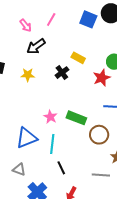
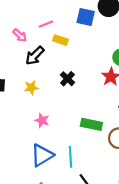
pink line: (51, 19) -> (46, 24), turned 48
yellow rectangle: (78, 58) -> (61, 40), moved
pink star: (50, 117) -> (42, 120), moved

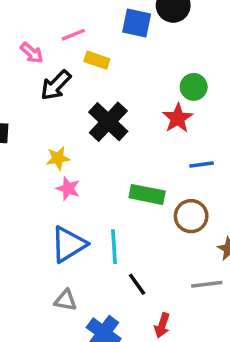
black cross: (67, 79) -> (108, 122), size x1.6
yellow star: (31, 88) -> (58, 158), moved

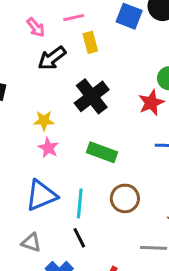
yellow rectangle: (97, 60) -> (90, 42), turned 48
green rectangle: (147, 194) -> (102, 152), moved
brown circle: (191, 216) -> (125, 198), moved
black line: (137, 284) -> (79, 238), moved

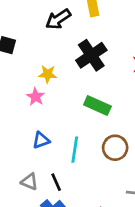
pink star: (48, 148) -> (36, 97), moved
blue triangle: (41, 195) -> (41, 140), size x0.6
black line: (79, 238) -> (56, 182), moved

